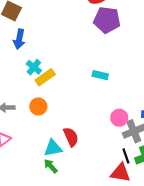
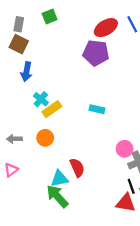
purple pentagon: (107, 20) -> (96, 53), moved
cyan rectangle: (100, 75) -> (97, 109), moved
green arrow: (51, 166) -> (57, 196), size x1.6

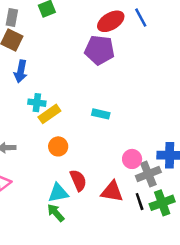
cyan cross: (41, 99) -> (37, 103), turned -32
orange circle: (45, 138) -> (58, 146), moved
green arrow: (57, 196) -> (56, 213), size x0.7
red triangle: (126, 203) -> (112, 192), moved

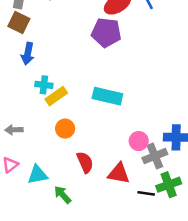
cyan rectangle: (101, 114) -> (107, 96), size x1.6
cyan triangle: (58, 193) -> (38, 175), moved
black line: (140, 202) -> (146, 193), moved, turned -63

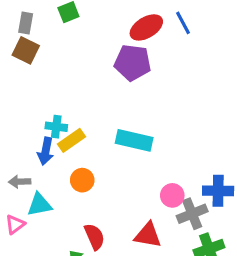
blue arrow: (28, 54) -> (46, 151), moved
red semicircle: (85, 162) -> (94, 237), moved
cyan triangle: (38, 175) -> (39, 205), moved

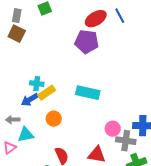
blue arrow: (46, 151) -> (30, 100), turned 48
gray cross: (192, 214) -> (126, 141), turned 30

